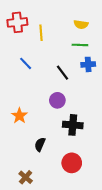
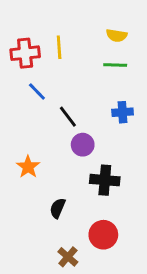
red cross: (17, 22) -> (25, 53), moved
blue cross: (88, 64) -> (123, 112), moved
black line: (62, 73) -> (68, 117), moved
brown cross: (26, 177) -> (68, 257), moved

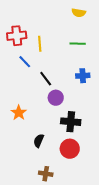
yellow semicircle: (117, 35) -> (79, 13), moved
yellow line: (59, 47) -> (40, 44), moved
red circle: (103, 235) -> (70, 149), moved
brown cross: (68, 257) -> (46, 174), turned -32

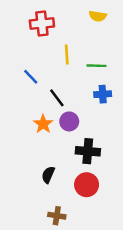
red cross: (17, 36) -> (42, 24), moved
yellow line: (40, 44) -> (67, 54), moved
green line: (78, 44) -> (96, 66), moved
orange star: (19, 113) -> (43, 124), moved

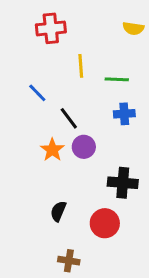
yellow semicircle: (98, 16) -> (133, 28), moved
black cross: (88, 151) -> (123, 183), moved

